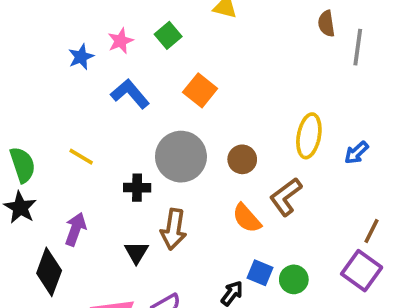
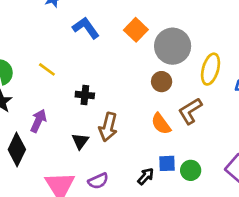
gray circle: (181, 157) -> (173, 46), moved
blue square: (260, 273) -> (167, 163), turned -30

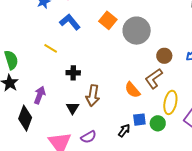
yellow line: (47, 69) -> (51, 48), moved
yellow ellipse: (211, 69) -> (170, 102), moved
brown circle: (162, 82) -> (164, 56), moved

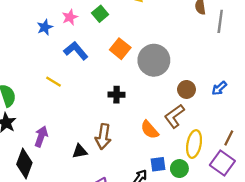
black cross: (73, 73) -> (117, 95), moved
black triangle: (73, 108) -> (80, 151), turned 48

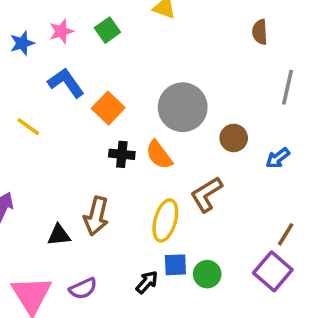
gray line: (220, 21) -> (287, 87), moved
orange square: (120, 49) -> (108, 108), moved
brown circle: (187, 89) -> (234, 138), moved
orange semicircle: (150, 130) -> (159, 155), moved
yellow ellipse: (194, 144) -> (165, 220), moved

